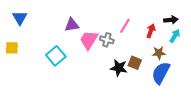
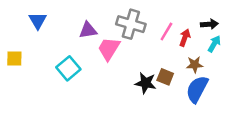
blue triangle: (20, 18) -> (38, 20), moved
pink line: (125, 26) -> (166, 32), moved
gray cross: (107, 40) -> (131, 24), moved, size x1.6

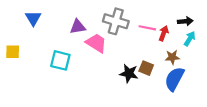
pink line: (166, 32) -> (147, 28), turned 70
pink trapezoid: (109, 49) -> (96, 43), turned 90
cyan square: (68, 68) -> (60, 60), turned -36

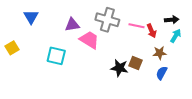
red arrow: (164, 33) -> (152, 31), turned 136
yellow square: (13, 52) -> (12, 48), turned -32
blue semicircle: (174, 79) -> (162, 73), size x0.6

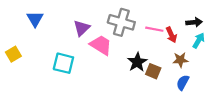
purple triangle: (72, 25) -> (82, 28), turned -35
black star: (119, 68) -> (137, 62), moved, turned 30

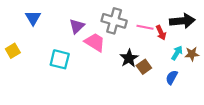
black arrow: (194, 22) -> (182, 21), size x1.6
cyan arrow: (199, 41) -> (177, 53), moved
brown star: (180, 60) -> (192, 54), moved
brown square: (153, 71) -> (144, 67), turned 32

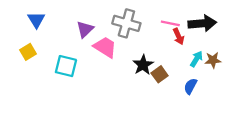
pink line: (145, 27) -> (170, 23), moved
yellow square: (13, 51) -> (28, 52), moved

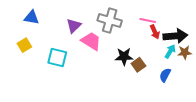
blue triangle: (36, 20) -> (32, 17), turned -49
black arrow: (202, 23) -> (175, 36), moved
black star: (143, 65) -> (124, 57), turned 30

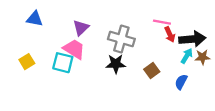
gray cross: (110, 21) -> (121, 39), moved
pink trapezoid: (91, 41) -> (74, 49), moved
yellow square: (24, 45) -> (27, 62), moved
black star: (124, 57) -> (116, 64), moved

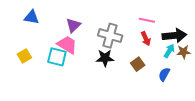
red arrow: (170, 35) -> (146, 39), moved

